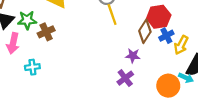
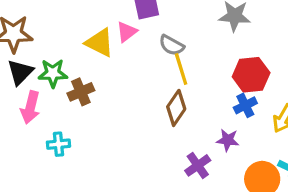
brown diamond: (145, 31) -> (176, 108), moved
blue cross: (166, 36) -> (245, 105), moved
purple star: (133, 56) -> (228, 140), moved

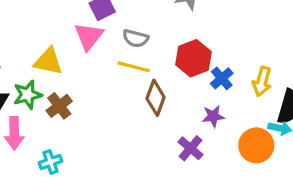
pink triangle: (127, 32) -> (89, 36), size x1.4
yellow triangle: (100, 43) -> (48, 61), moved
yellow line: (181, 69) -> (134, 67), moved, turned -44
red hexagon: (251, 75) -> (194, 58), moved

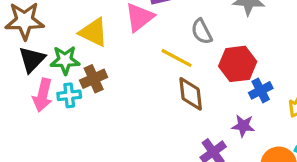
gray semicircle: (136, 38) -> (202, 31), moved, turned 35
brown diamond: (156, 98) -> (191, 94), turned -40
cyan cross: (50, 162) -> (69, 95), moved

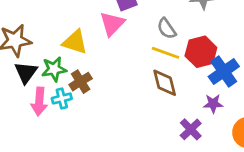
yellow line: (176, 58) -> (165, 53), moved
blue cross: (261, 90) -> (224, 72), size x1.5

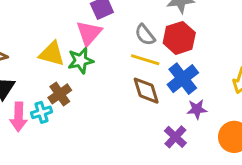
red hexagon: (201, 52) -> (179, 38), moved
green star: (54, 69) -> (81, 60), moved
blue cross: (224, 72) -> (183, 79), moved

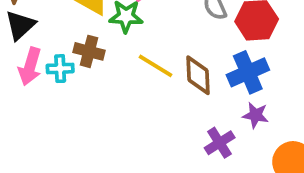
yellow line: (145, 60) -> (156, 66), moved
brown cross: (60, 94) -> (89, 51), turned 35

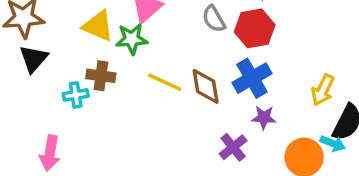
pink arrow: (30, 66) -> (50, 153), moved

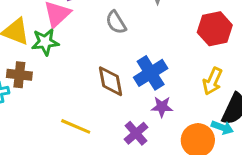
red hexagon: (255, 28) -> (215, 29), moved
yellow line: (165, 82) -> (76, 126), moved

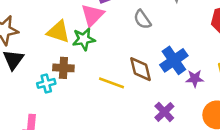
purple star: (162, 107) -> (195, 79), moved
yellow line: (76, 126) -> (111, 83), moved

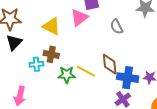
green star: (84, 39) -> (67, 75), moved
blue cross: (174, 60) -> (128, 78), moved, turned 35

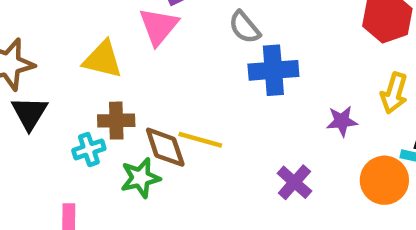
brown diamond: (110, 64) -> (165, 147), moved
green star: (67, 75) -> (140, 178), moved
blue cross: (128, 78) -> (273, 70), moved

